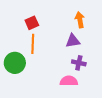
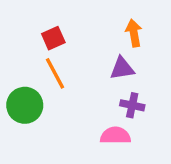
orange line: (33, 44) -> (55, 73), turned -30

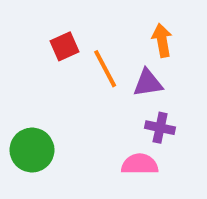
orange line: (55, 73) -> (105, 69), moved
green circle: (25, 105) -> (32, 150), moved

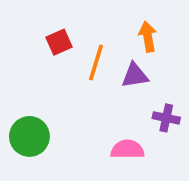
orange line: (105, 69) -> (96, 63), turned 45
purple cross: (160, 128) -> (166, 118), moved

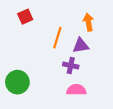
red square: (59, 42) -> (25, 17), moved
purple cross: (166, 118) -> (71, 65), moved

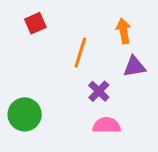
purple triangle: (81, 45) -> (134, 67), moved
purple cross: (71, 65) -> (99, 91), turned 32

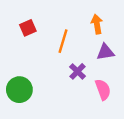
red square: (35, 23) -> (28, 28), moved
pink semicircle: (107, 125) -> (103, 90), moved, turned 70

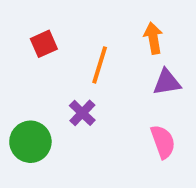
purple cross: (78, 71) -> (82, 113), moved

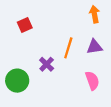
orange arrow: (153, 38) -> (94, 14), moved
orange line: (100, 65) -> (68, 48), moved

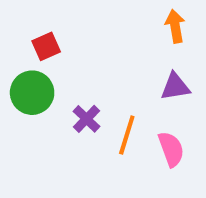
orange line: (68, 48) -> (127, 135), moved
green circle: (17, 81) -> (32, 93), moved

